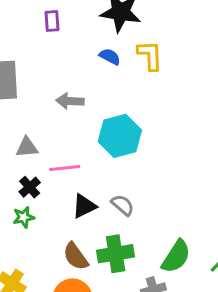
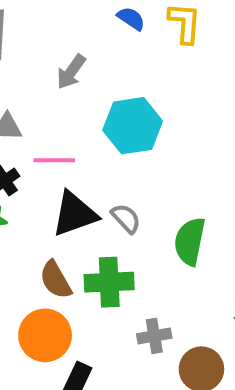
gray arrow: (70, 101) -> (71, 72), turned -64
black triangle: (84, 206) -> (75, 214), size x1.4
green semicircle: (176, 256) -> (190, 241), moved, turned 152

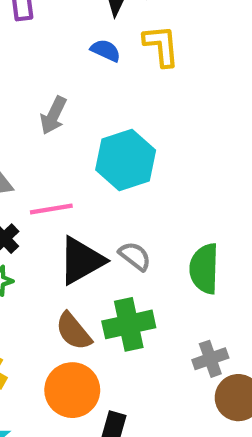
gray cross: (154, 336) -> (210, 359), moved

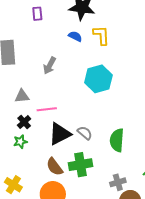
cyan hexagon: (126, 160) -> (98, 79), moved

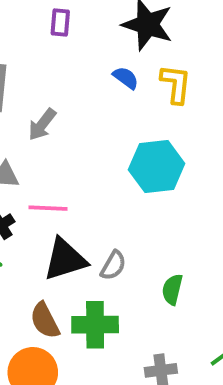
gray arrow: (50, 66) -> (42, 124), moved
gray semicircle: (85, 133) -> (113, 265), turned 70
green semicircle: (117, 140) -> (172, 289), size x0.7

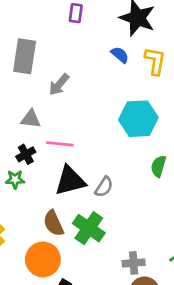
green semicircle: (172, 289) -> (158, 166), moved
green cross: (95, 325) -> (89, 228), turned 32

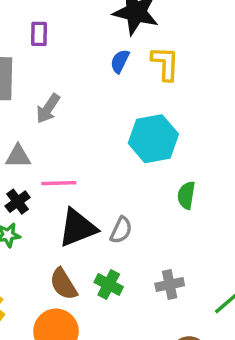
purple rectangle: (76, 13) -> (39, 34), moved
blue semicircle: (120, 55) -> (120, 61), turned -96
green cross: (89, 228) -> (109, 284), size x0.7
gray cross: (134, 263) -> (170, 285), moved

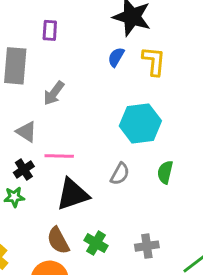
gray triangle: (18, 156) -> (26, 132), turned 30
gray semicircle: (121, 230) -> (120, 174), moved

